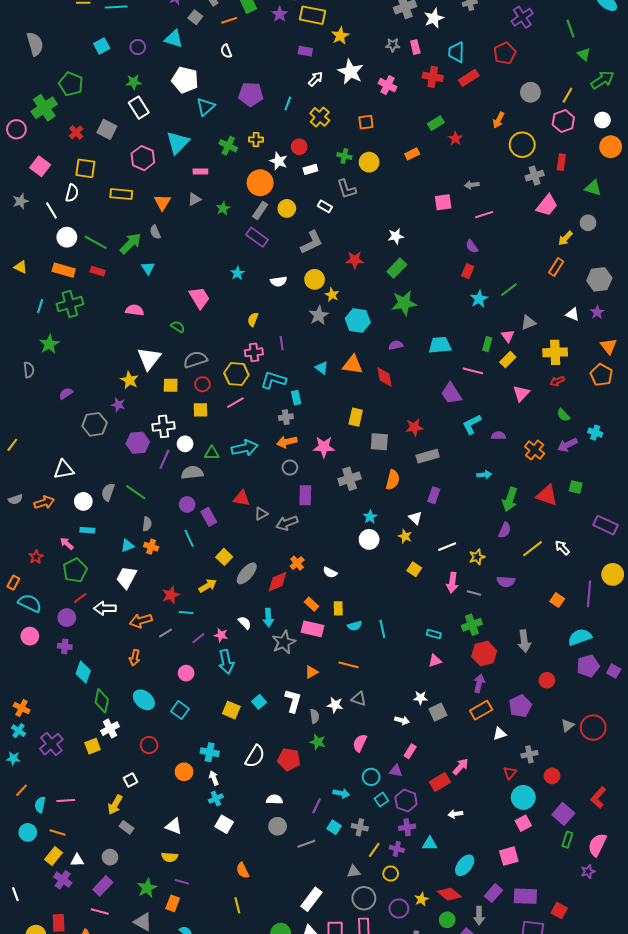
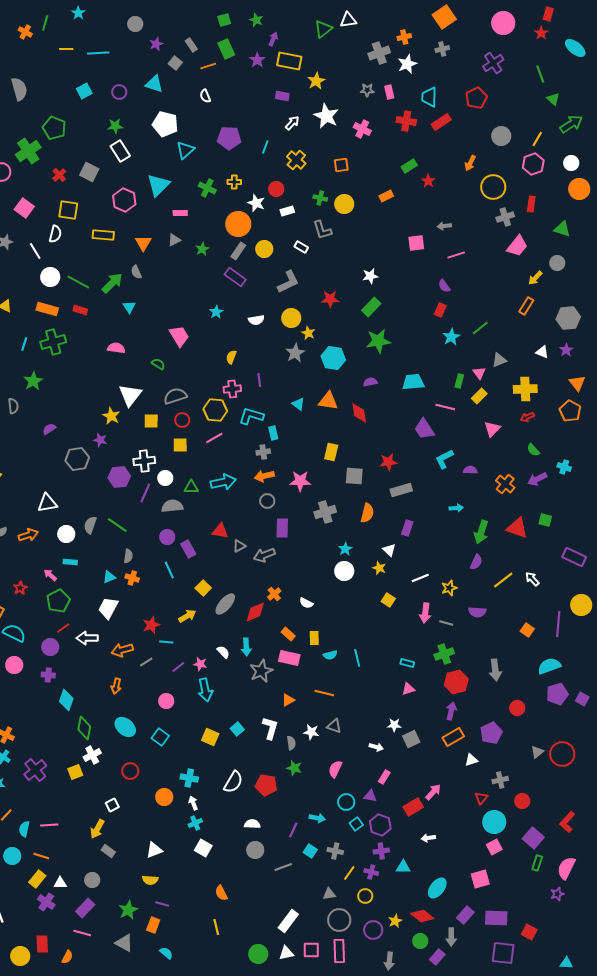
white triangle: (174, 826) -> (154, 850), turned -42

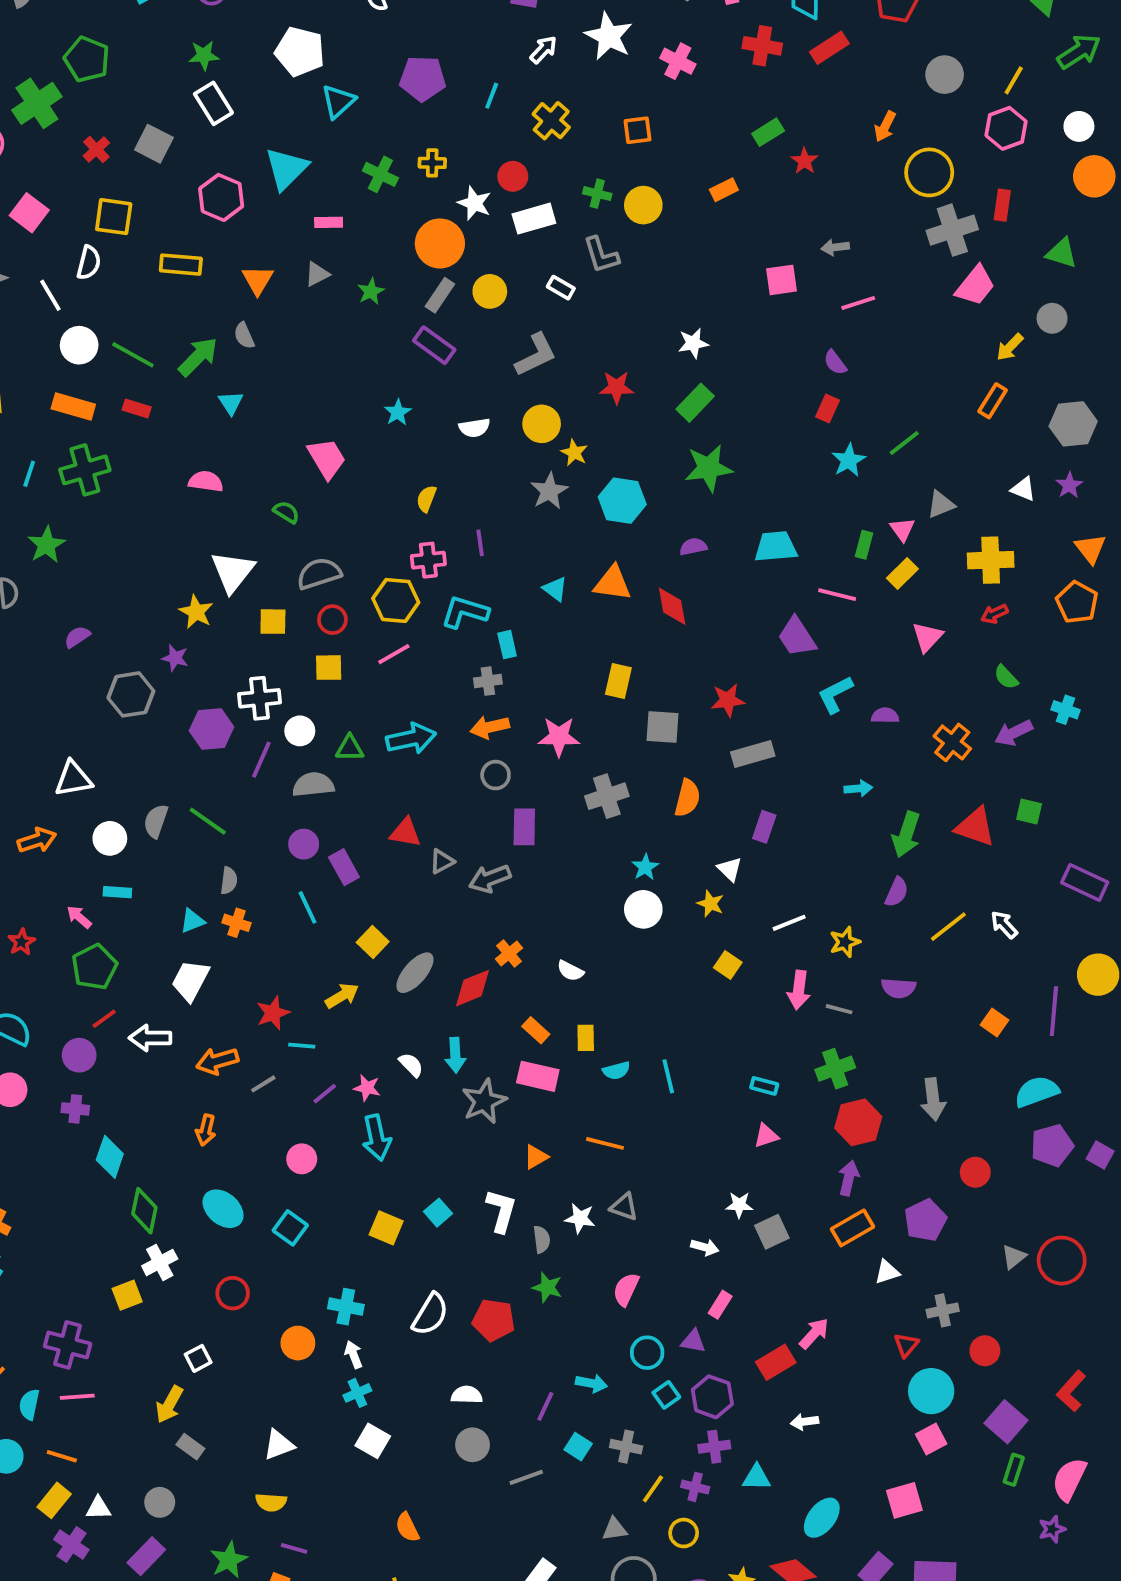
white rectangle: (287, 211) -> (534, 219), size x1.5
gray cross: (505, 217) -> (952, 230), size x1.4
purple cross: (35, 770) -> (68, 1345), moved, turned -35

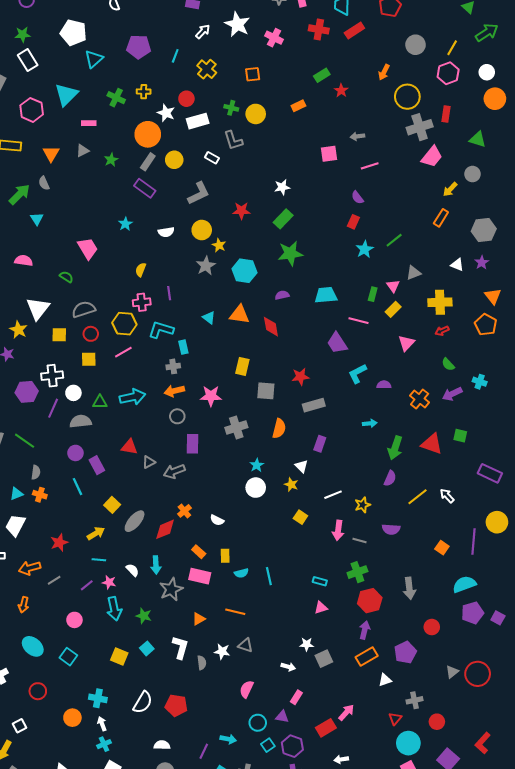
cyan line: (302, 1046) -> (99, 560), moved
green star: (547, 1287) -> (144, 616), moved

